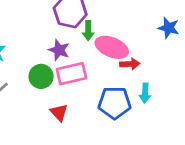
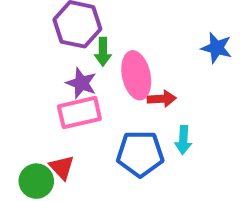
pink ellipse: (112, 47) -> (136, 75), turned 56
purple star: (59, 50) -> (81, 83), moved
green circle: (41, 76) -> (36, 181), moved

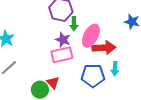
pink ellipse: (136, 75) -> (91, 36), turned 40
red arrow: (162, 99) -> (104, 48), size x1.6

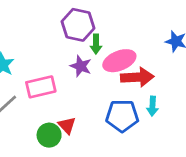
pink ellipse: (91, 36) -> (119, 61), turned 40
pink rectangle: (62, 55) -> (41, 87), moved

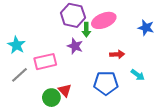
pink ellipse: (119, 61) -> (104, 20), moved
red arrow: (137, 77) -> (117, 54), size x0.6
cyan arrow: (152, 106) -> (138, 75), moved, turned -56

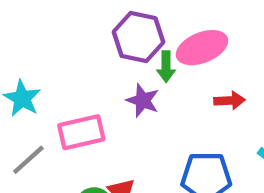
red arrow: (117, 54) -> (229, 100), moved

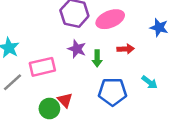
green arrow: (166, 67) -> (97, 58), moved

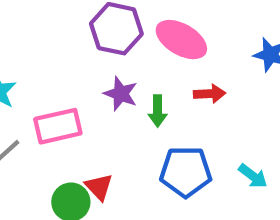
pink ellipse: (110, 19) -> (181, 40), turned 52
cyan arrow: (149, 82) -> (253, 176), moved

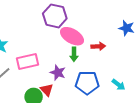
pink ellipse: (181, 40) -> (72, 36), moved
purple star: (121, 94) -> (58, 73), moved

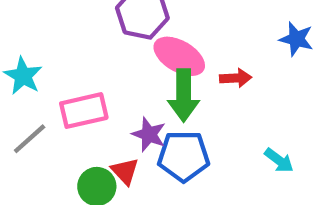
green arrow: (74, 54) -> (184, 95), size x1.6
blue pentagon: (87, 83) -> (184, 156), moved

